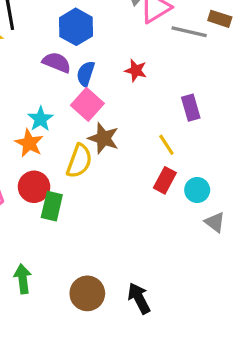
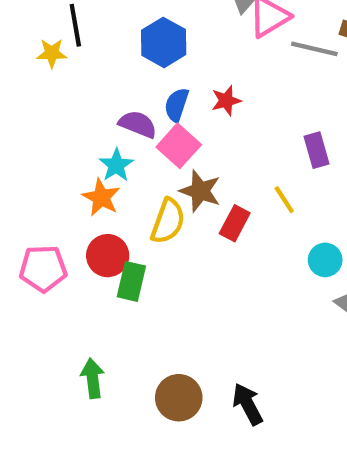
purple semicircle: (57, 62) -> (138, 124), moved
red star: (136, 70) -> (226, 101), moved, turned -30
red rectangle: (165, 180) -> (235, 223), moved

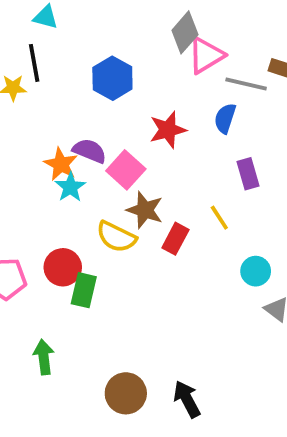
red star: (226, 101) -> (168, 130), size x1.4
blue semicircle: (177, 105) -> (225, 118), moved
orange star: (101, 197) -> (61, 164), moved
yellow semicircle: (168, 221) -> (116, 237), turned 96
green arrow: (93, 378) -> (44, 357), moved

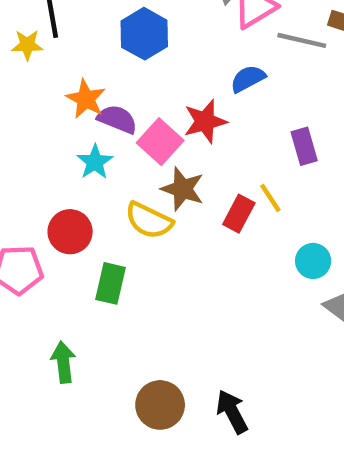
blue semicircle: (225, 118) -> (248, 79), moved, turned 44
red star: (168, 130) -> (205, 121), moved
orange star: (61, 164) -> (86, 99), moved
red rectangle: (175, 239) -> (239, 214), moved
red circle: (63, 267) -> (70, 232), moved

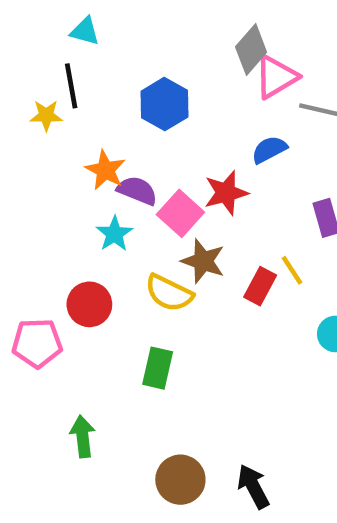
green rectangle: (111, 283) -> (158, 368), moved

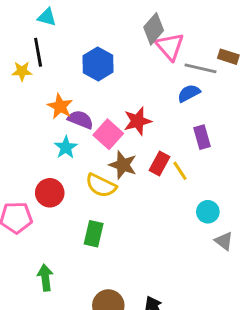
pink triangle: (276, 77) -> (170, 46), turned -40
blue semicircle: (269, 150) -> (189, 93), moved
red rectangle: (260, 286) -> (160, 163), moved

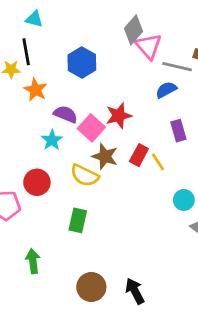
orange star: (60, 106) -> (36, 90), moved

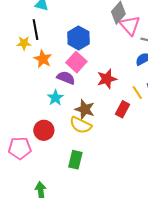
pink square: (91, 128) -> (76, 62), moved
brown star: (105, 156) -> (85, 109), moved
yellow line: (158, 162) -> (137, 93), moved

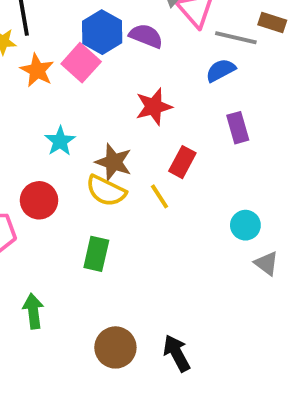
pink square: (76, 62) -> (81, 63), moved
purple semicircle: (66, 78) -> (146, 36), moved
yellow line: (137, 93) -> (159, 196), moved

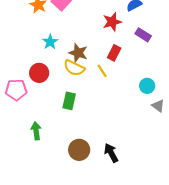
red star: (154, 107) -> (112, 22), moved
purple rectangle: (238, 128) -> (143, 35), turned -42

